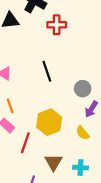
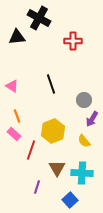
red cross: (57, 25) -> (73, 41), moved
cyan cross: (80, 168) -> (82, 173), size x1.5

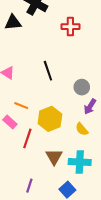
orange line: (17, 116) -> (21, 106), moved, turned -48
purple line: (37, 187) -> (29, 186), moved

